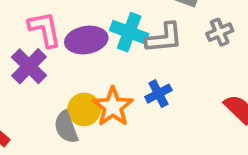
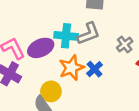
gray cross: (220, 32) -> (125, 45), moved
orange star: (113, 107) -> (72, 68), moved, turned 30

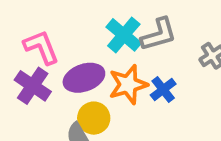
cyan cross: (66, 36) -> (124, 35), turned 30
purple ellipse: (41, 48) -> (84, 78), moved

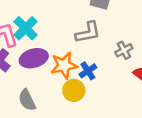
cyan cross: (124, 35) -> (26, 28), moved
yellow circle: (94, 118) -> (74, 90), moved

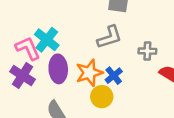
gray cross: (124, 50) -> (147, 51), turned 36
purple ellipse: (34, 58) -> (58, 69), turned -72

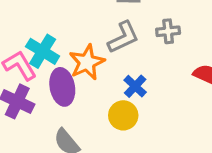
gray cross: (147, 51) -> (168, 31), moved
orange star: (89, 73) -> (87, 62), moved

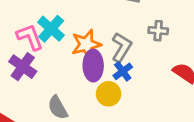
gray L-shape: (123, 37) -> (121, 47), moved, turned -44
purple ellipse: (62, 87) -> (93, 66), moved

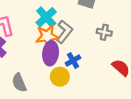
cyan cross: (51, 29) -> (46, 17), moved
gray L-shape: (121, 47) -> (64, 32), moved

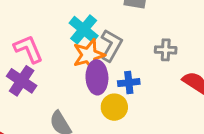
gray cross: (104, 32) -> (166, 50), moved
blue cross: (73, 61) -> (129, 83), turned 32

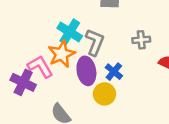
pink L-shape: (28, 49) -> (40, 67), moved
orange star: (89, 55) -> (62, 54), moved
blue cross: (129, 83) -> (114, 72), turned -36

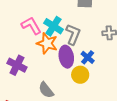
orange star: (62, 54) -> (47, 43), turned -30
pink L-shape: (40, 67) -> (31, 26), moved

